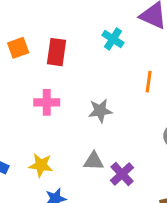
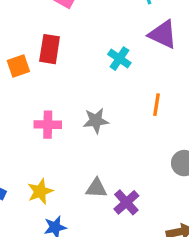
red rectangle: (56, 52) -> (50, 49), moved
gray star: (100, 111) -> (96, 121), moved
yellow star: (41, 165) -> (40, 191), turned -30

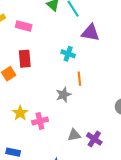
orange line: (156, 105) -> (79, 79), moved
pink cross: (48, 125) -> (40, 121), moved
yellow star: (40, 191) -> (20, 113), moved

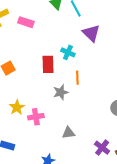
purple triangle: (90, 33) -> (91, 33), turned 30
red rectangle: (25, 59) -> (48, 64), moved
purple cross: (94, 139) -> (102, 148), moved

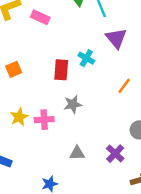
orange line: (77, 78) -> (124, 86), moved, turned 32
pink cross: (36, 117) -> (44, 120), moved
purple cross: (102, 148) -> (115, 154), moved

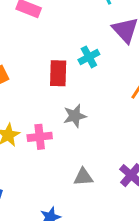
cyan cross: (86, 58) -> (89, 57), turned 35

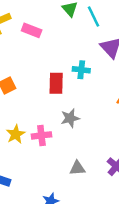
cyan cross: (89, 57) -> (81, 70), turned 35

